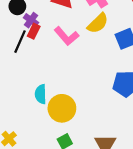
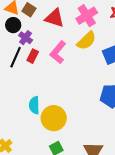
red rectangle: (34, 31) -> (33, 56), moved
pink L-shape: (66, 36) -> (58, 52), turned 80

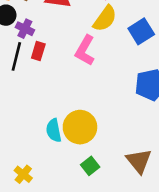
pink L-shape: (58, 52) -> (85, 50), moved
cyan semicircle: (34, 105) -> (54, 130), moved

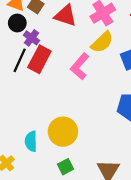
red rectangle: (38, 51) -> (39, 59), size x1.6
cyan semicircle: (54, 130) -> (31, 141), moved

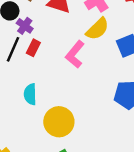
red rectangle: (39, 59) -> (33, 48), size x0.6
cyan semicircle: (31, 141) -> (30, 94), moved

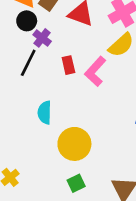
red rectangle: (33, 48) -> (68, 65), moved, turned -42

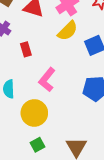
pink L-shape: (95, 71) -> (47, 80), moved

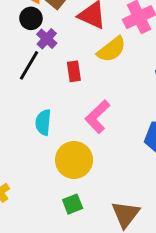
yellow semicircle: (68, 31) -> (112, 49), moved

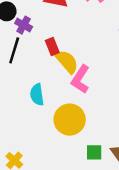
yellow semicircle: (112, 49) -> (67, 62), moved, turned -80
green square: (73, 204) -> (94, 152), moved, turned 35

